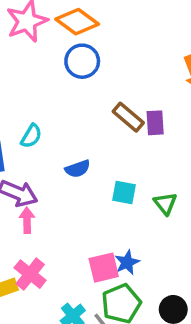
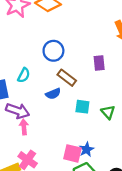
blue circle: (82, 61) -> (53, 51), moved
brown rectangle: (128, 117) -> (67, 78), moved
pink square: (104, 268) -> (72, 153), turned 30

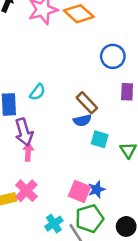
blue circle: (53, 51) -> (113, 56), moved
blue semicircle: (53, 94) -> (82, 120), moved
purple arrow: (18, 111) -> (24, 132), turned 45

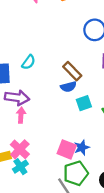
purple arrow: (24, 132) -> (17, 98), turned -65
cyan square: (100, 139) -> (84, 103), turned -35
cyan cross: (54, 224) -> (20, 167), moved

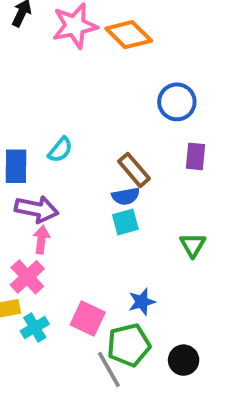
cyan square: (84, 103) -> (125, 222), moved
pink cross: (20, 149) -> (27, 277), moved
pink square: (67, 149) -> (88, 318), moved

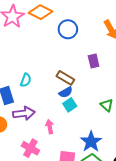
blue circle: (177, 102) -> (68, 29), moved
pink arrow: (41, 240) -> (50, 127), moved
blue star: (142, 302) -> (91, 142), size x1.5

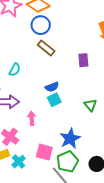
blue circle: (68, 29) -> (41, 25), moved
brown rectangle: (65, 78) -> (46, 48), moved

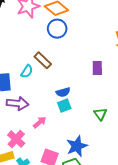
brown rectangle: (46, 48) -> (43, 60), moved
pink arrow: (32, 118) -> (40, 122), turned 48

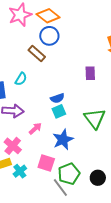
brown rectangle: (43, 60) -> (37, 53), moved
green triangle: (100, 114) -> (95, 119), size x1.6
blue star: (77, 146) -> (63, 140), moved

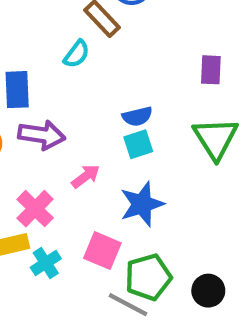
cyan semicircle: (21, 79) -> (77, 54), moved
green triangle: (95, 119) -> (216, 138), moved
gray line: (60, 188) -> (128, 305), turned -30

